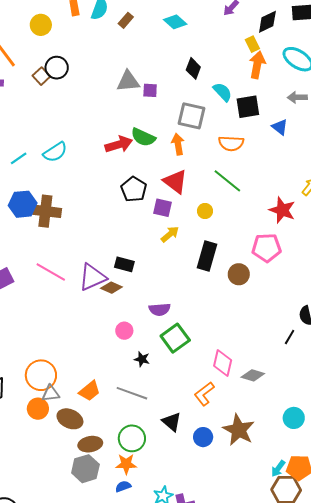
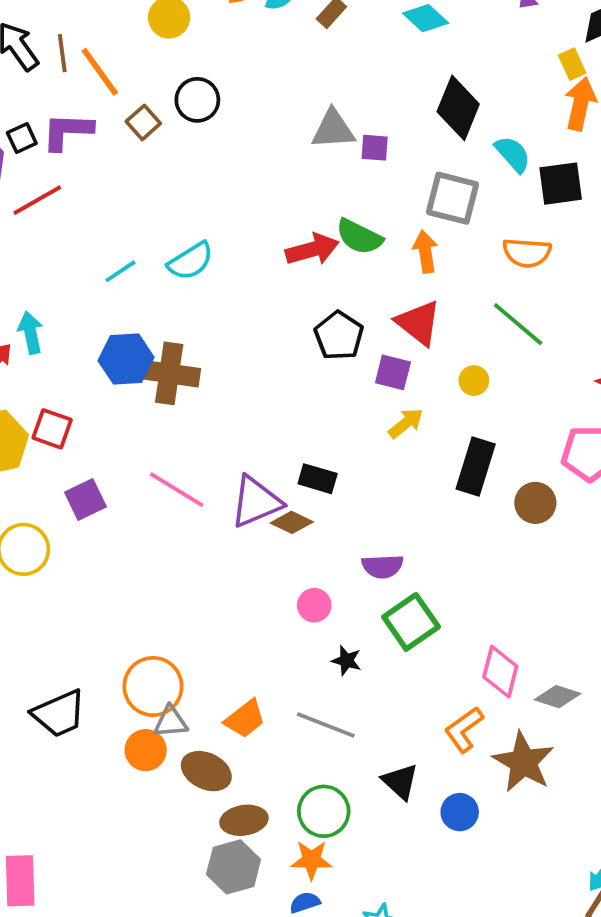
black diamond: (193, 68) -> (458, 108), size x1.5
brown square: (41, 76) -> (143, 122), moved
brown star: (239, 430) -> (523, 762), moved

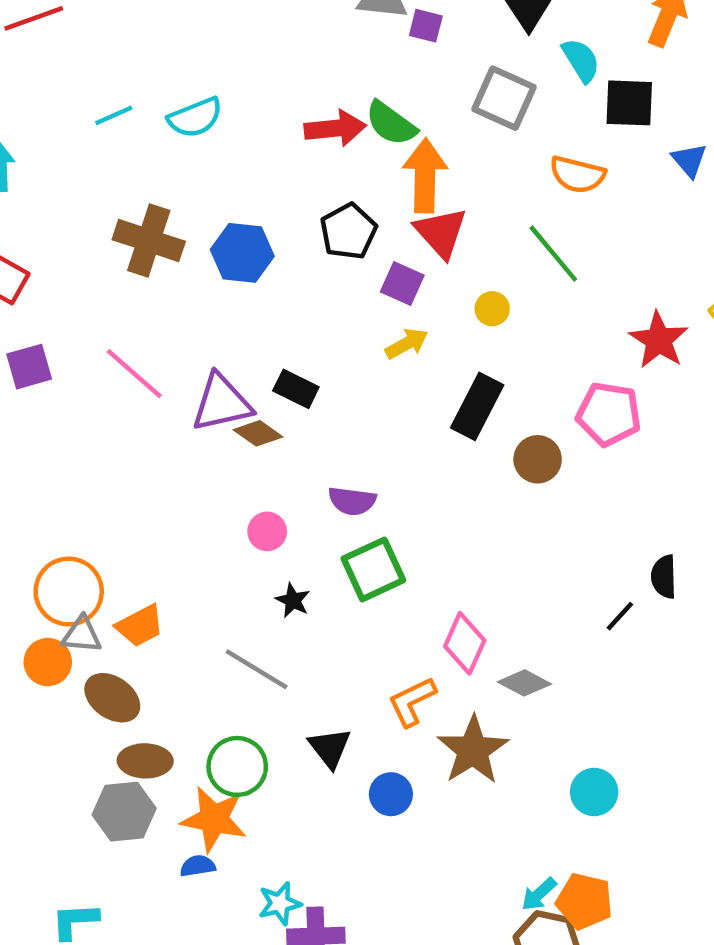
orange arrow: (425, 252) -> (425, 176), moved, size x1.5
blue hexagon: (126, 359) -> (242, 253), moved
orange trapezoid: (245, 719) -> (140, 626), moved
orange star: (312, 860) -> (214, 819), size x1.4

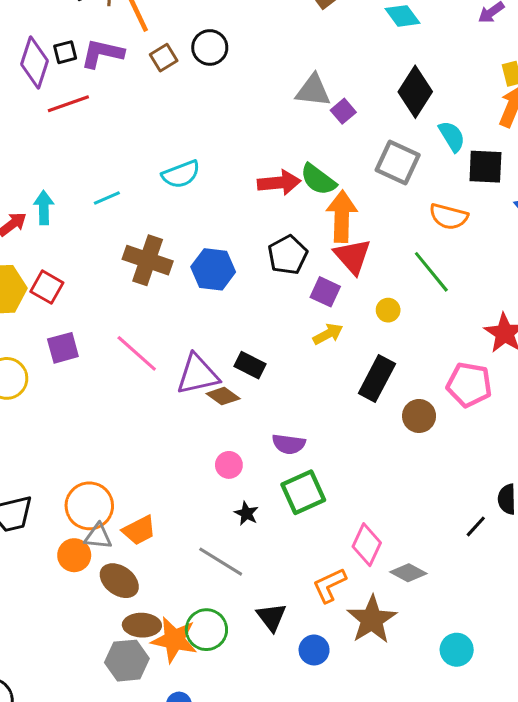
purple square: (426, 26) -> (343, 111), turned 35
cyan line: (114, 115) -> (107, 198), moved
orange star: (214, 819) -> (174, 640), moved

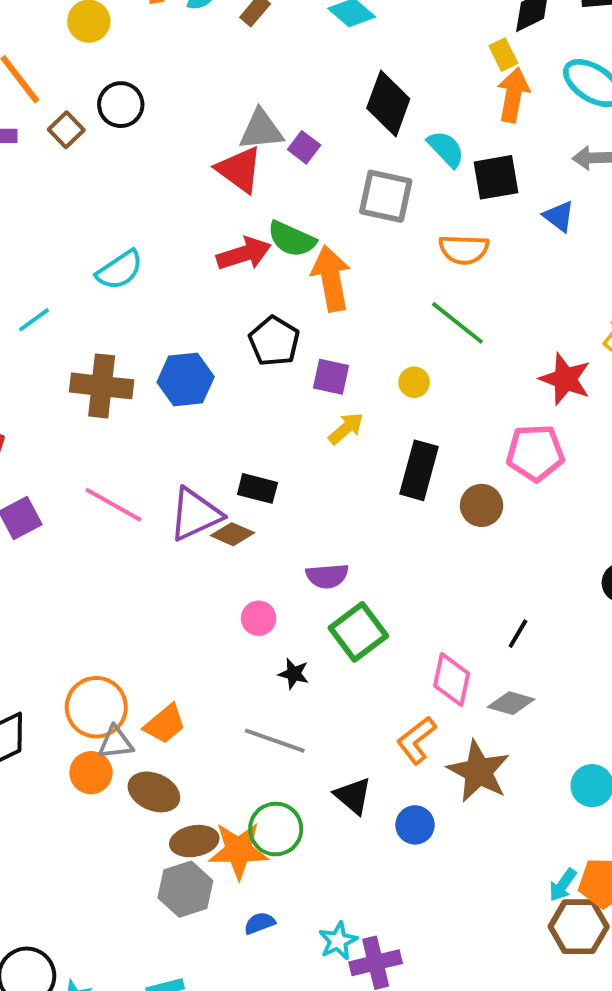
red triangle: (353, 256) -> (239, 170), moved
black line: (476, 526) -> (518, 634), moved

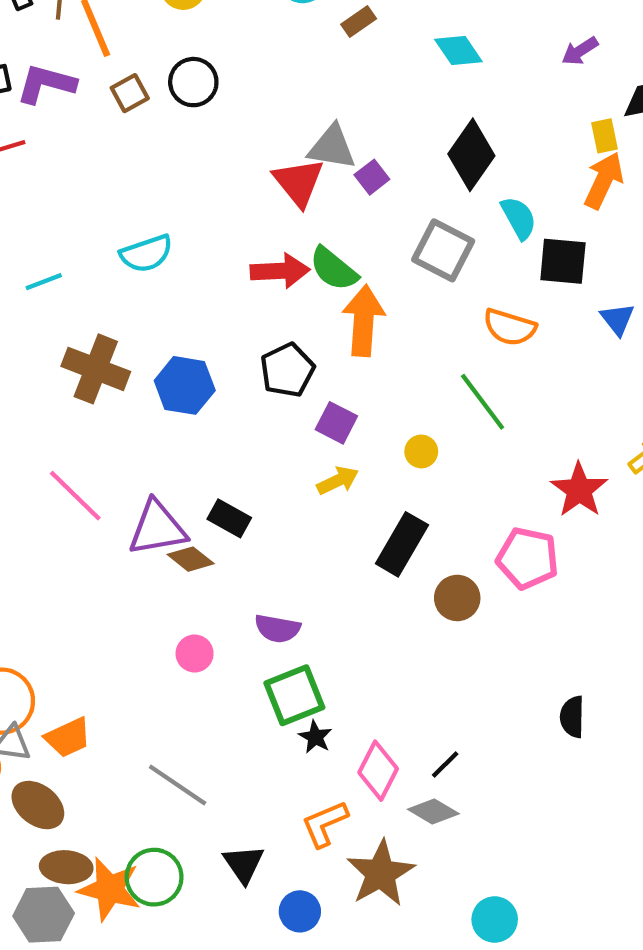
black line: (518, 634) -> (445, 764), moved
black star: (294, 674) -> (315, 737), moved

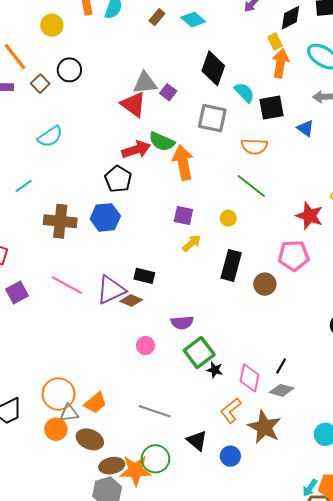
brown rectangle: (359, 21) -> (157, 17), moved
cyan semicircle: (146, 254) -> (50, 137), moved
black pentagon: (287, 370) -> (118, 179), moved

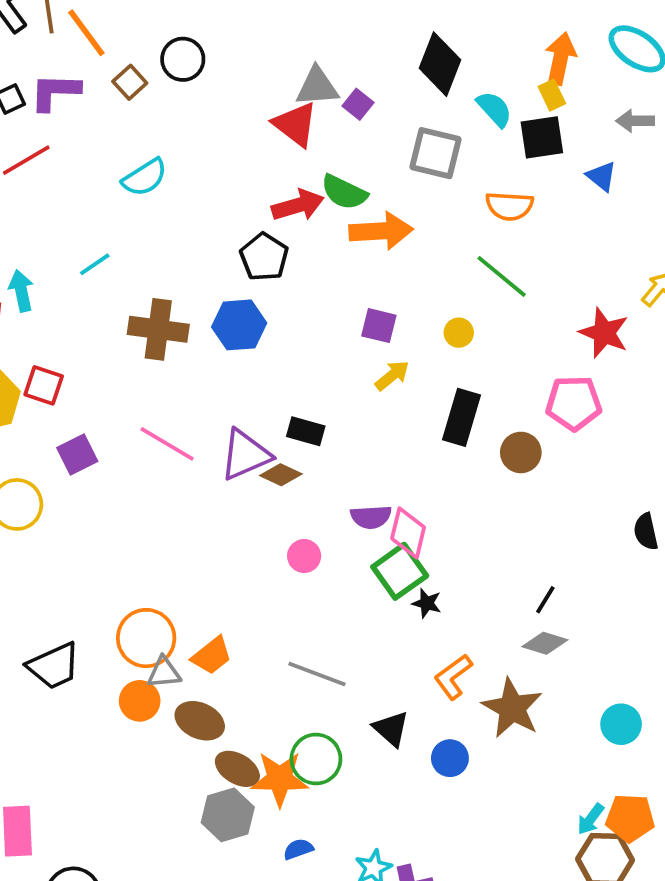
yellow rectangle: (275, 42) -> (552, 95), moved
orange arrow: (183, 163) -> (381, 231), turned 96
pink diamond: (250, 378) -> (408, 533), moved
brown ellipse: (112, 466) -> (237, 769), turned 40

